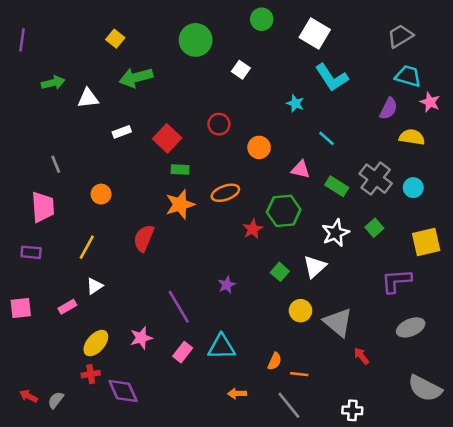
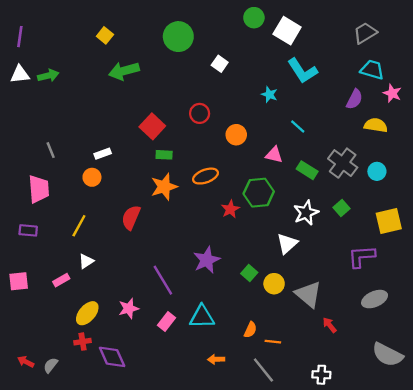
green circle: (262, 19) -> (254, 18), moved
white triangle: (88, 98) -> (20, 74), moved
white rectangle: (122, 132) -> (103, 154), moved
green square: (280, 272) -> (249, 273), moved
purple star: (227, 285) -> (207, 260), size x1.6

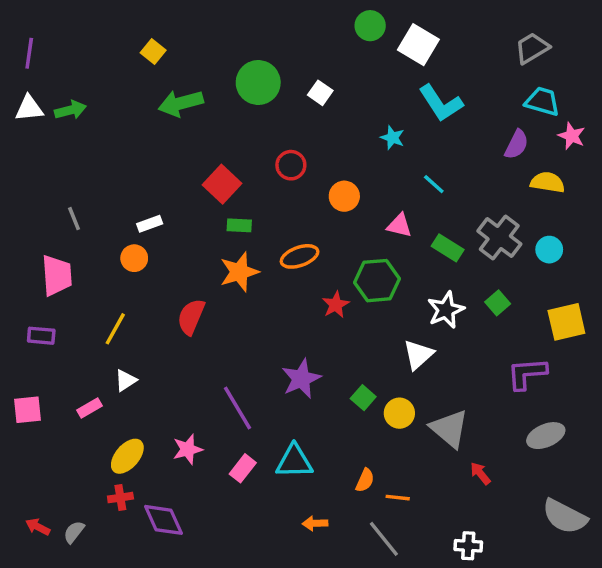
green circle: (178, 37) -> (258, 83), moved

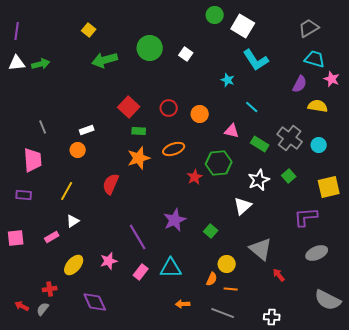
red circle: (291, 165) -> (169, 108), moved
yellow circle: (399, 413) -> (227, 264), moved
red cross: (120, 498) -> (50, 289), moved
gray line: (384, 539) -> (223, 313), turned -30

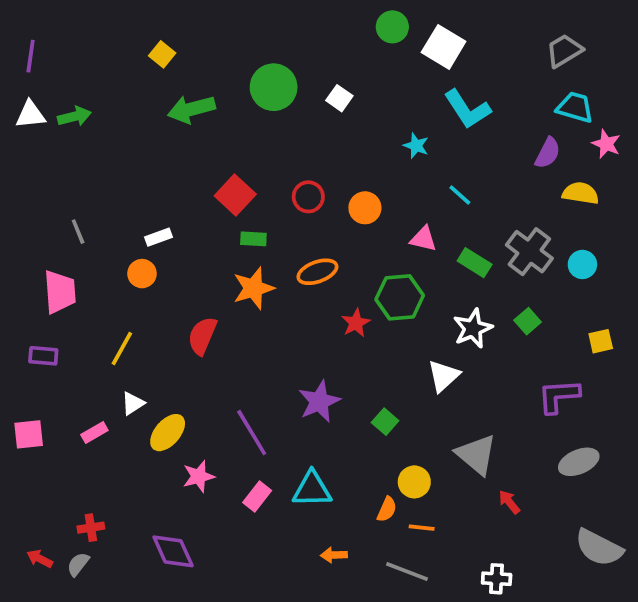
yellow square: (329, 187) -> (601, 341), size x0.6
yellow ellipse: (74, 265) -> (168, 433), moved

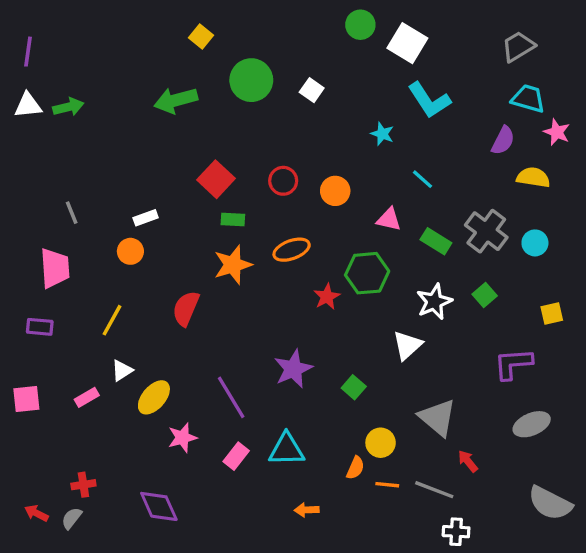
yellow square: (162, 54) -> (201, 36), moved
gray line: (407, 571) -> (434, 490), moved

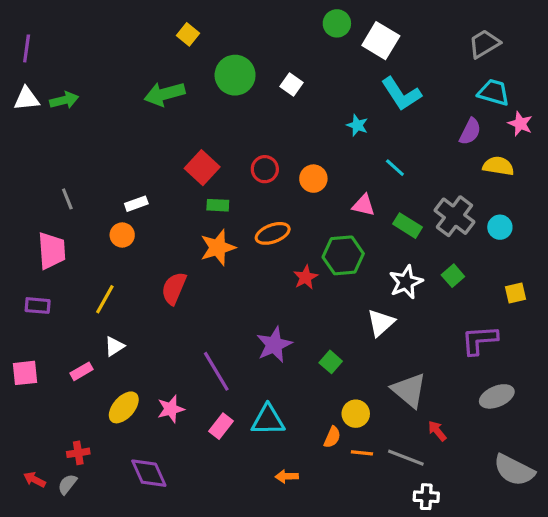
yellow ellipse: (154, 397) -> (124, 407), moved

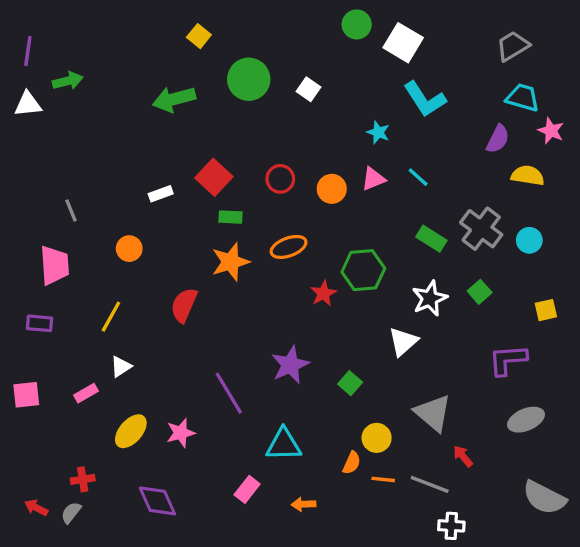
green arrow: (64, 100) -> (68, 81), moved
white rectangle: (136, 204) -> (161, 194), moved
pink triangle: (364, 205) -> (373, 179), moved, turned -35
pink rectangle: (221, 426) -> (247, 489), moved

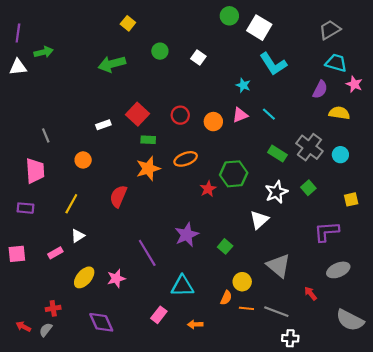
green circle: (249, 79) -> (160, 51), size x0.6
red arrow: (463, 456) -> (311, 293), moved

